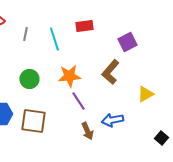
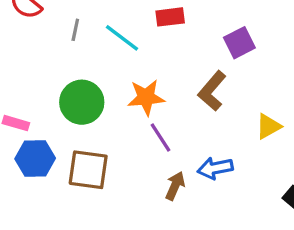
cyan line: (54, 39) -> (122, 38), turned -35
green circle: (29, 79) -> (82, 102), size x1.4
brown arrow: (87, 131) -> (175, 186), turned -132

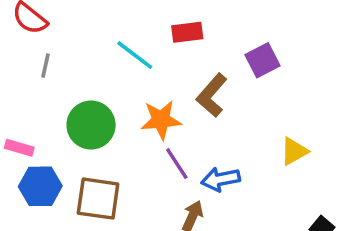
gray line: (75, 30) -> (46, 66), moved
brown L-shape: (212, 91) -> (212, 95), moved
blue arrow: (215, 168) -> (221, 179), moved

